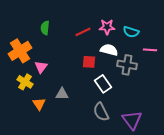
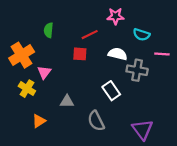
pink star: (107, 27) -> (115, 16), moved
red square: (89, 62) -> (80, 54), moved
orange triangle: (39, 104) -> (39, 121), moved, turned 32
gray semicircle: (101, 112) -> (96, 121), moved

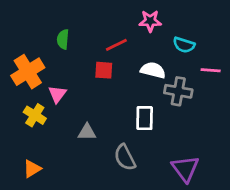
white rectangle: (111, 91) -> (145, 118), turned 36
orange triangle: (39, 121) -> (32, 169), moved

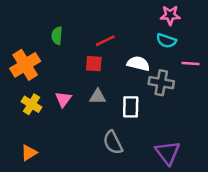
pink star: (150, 21) -> (170, 15), moved
pink triangle: (57, 94) -> (63, 99), moved
gray triangle: (87, 132) -> (98, 97), moved

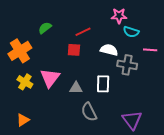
pink star: (170, 15) -> (119, 16), moved
green semicircle: (57, 36) -> (45, 28), turned 48
gray triangle: (98, 97) -> (76, 88), moved
pink triangle: (63, 99) -> (50, 78), size x1.5

